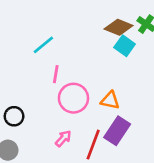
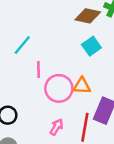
cyan square: (125, 46) -> (91, 46), moved, turned 30
orange triangle: (110, 100) -> (82, 86), moved

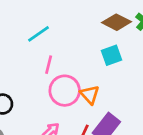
orange triangle: (82, 86) -> (90, 95), turned 30

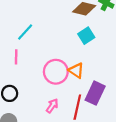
pink line: (49, 65) -> (16, 57), moved

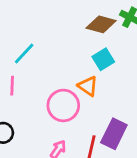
orange triangle: (76, 70) -> (88, 86), moved

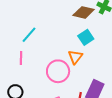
orange triangle: (88, 86) -> (75, 57), turned 35

